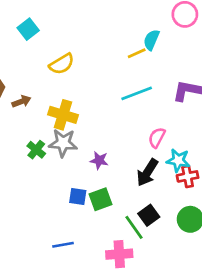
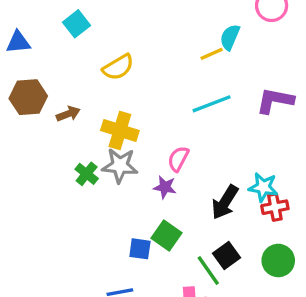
pink semicircle: (157, 138) -> (178, 159), moved
blue square: (78, 197) -> (140, 249), moved
green square: (101, 199) -> (167, 235), turned -35

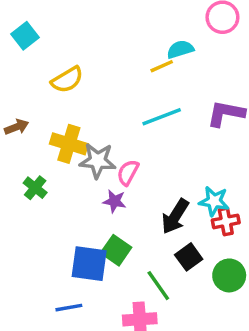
cyan semicircle: (230, 37) -> (180, 49), turned 50
gray star: (120, 165) -> (98, 161), moved
blue square: (140, 249) -> (89, 264), size x1.6
black square: (227, 255) -> (189, 257), moved

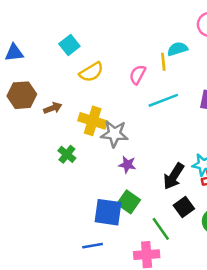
cyan square: (25, 36) -> (69, 45), moved
yellow line: (162, 66) -> (163, 62), turned -72
pink semicircle: (128, 173) -> (138, 75), moved

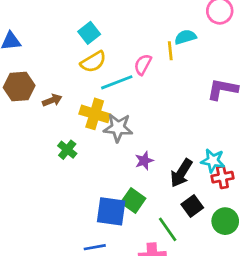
cyan square: (69, 45) -> (89, 33), moved
cyan line: (163, 100) -> (117, 82), moved
purple star: (127, 165) -> (144, 161), moved, turned -30

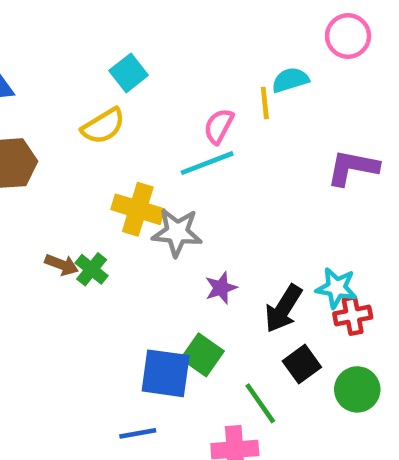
yellow semicircle: (93, 62) -> (103, 126), moved
cyan line: (117, 82) -> (207, 163), moved
brown arrow: (52, 100) -> (62, 265), moved, turned 42

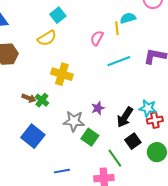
cyan line: (207, 163) -> (119, 61), moved
gray star: (177, 232) -> (74, 121), moved
blue square: (166, 373) -> (33, 136), moved, turned 30

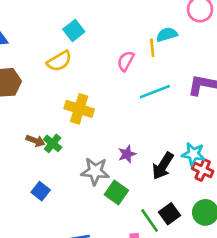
red cross: (155, 120) -> (203, 170), turned 35
blue square: (33, 136) -> (41, 191), size x0.6
black square: (133, 141) -> (169, 214), moved

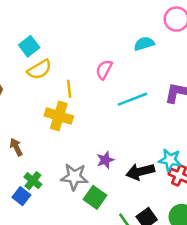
cyan square: (74, 31) -> (29, 46), moved
yellow line: (152, 48) -> (69, 89), moved
brown arrow: (35, 141) -> (16, 147), turned -138
green cross: (53, 143) -> (33, 181), moved
black arrow: (163, 166) -> (140, 172), turned 44

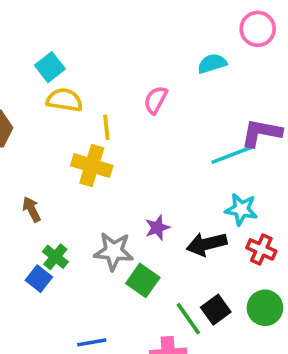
yellow semicircle: (39, 69) -> (64, 100), turned -140
cyan line: (132, 99) -> (232, 155), moved
cyan star: (170, 160) -> (241, 209), moved

